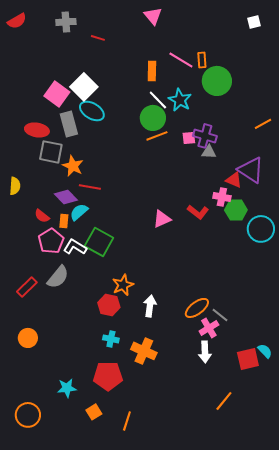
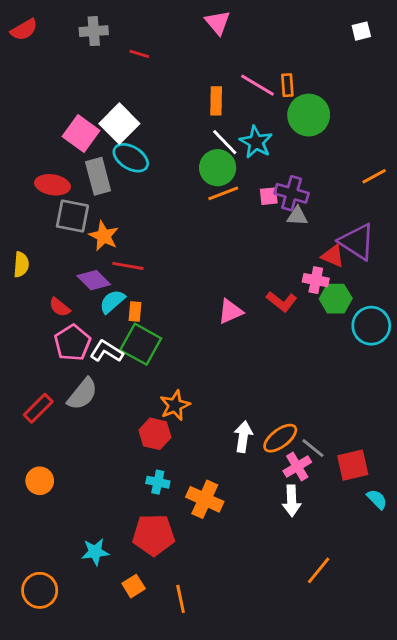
orange rectangle: (64, 221) -> (135, 311), moved
white arrow: (150, 306) -> (243, 437), moved
red square: (248, 359) -> (353, 465), moved
orange line: (127, 421) -> (181, 599), turned -30

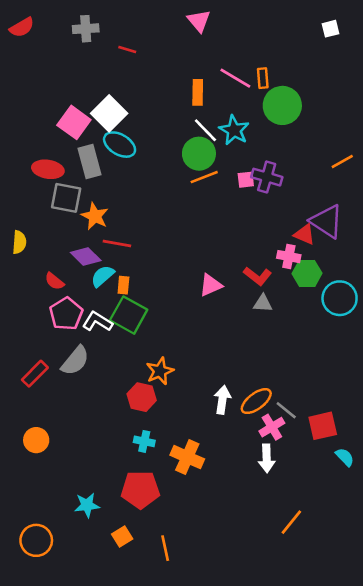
gray triangle: (297, 216) -> (263, 303), moved

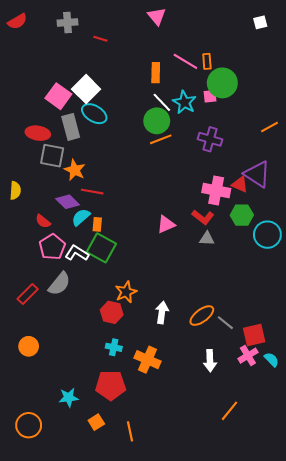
pink square: (246, 180) -> (210, 96), moved
pink cross: (289, 257) -> (216, 191), moved, size x1.5
white arrow: (222, 400) -> (162, 312), moved
pink cross: (272, 427) -> (248, 356), moved

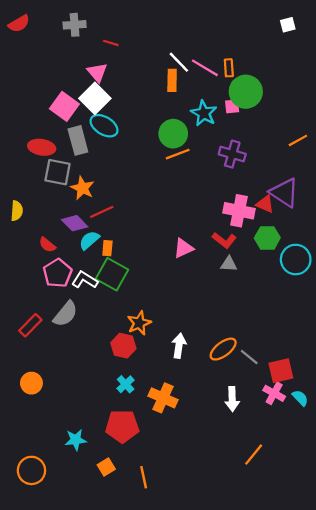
pink triangle: (157, 16) -> (97, 72), moved
white line: (162, 102) -> (179, 62), moved
red line: (92, 192) -> (102, 212), turned -35
cyan cross: (114, 347) -> (126, 384), turned 35
pink cross: (248, 356) -> (274, 393), turned -30

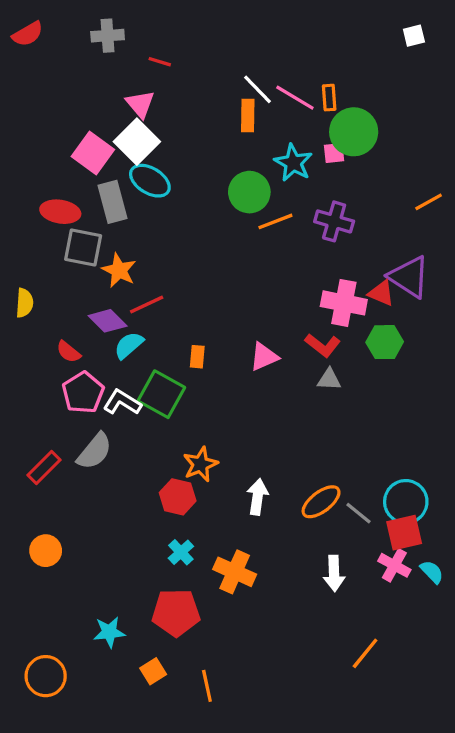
orange line: (178, 154) -> (275, 221), moved
orange rectangle: (107, 248) -> (197, 357), moved
cyan circle: (296, 260) -> (406, 502), moved

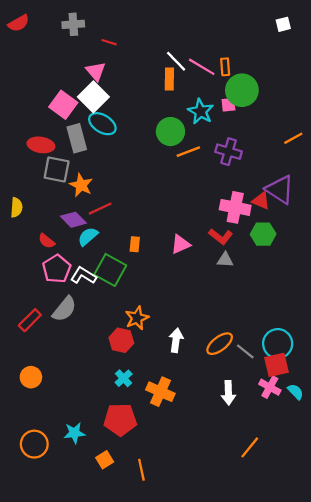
orange circle: (46, 676) -> (34, 444), moved

